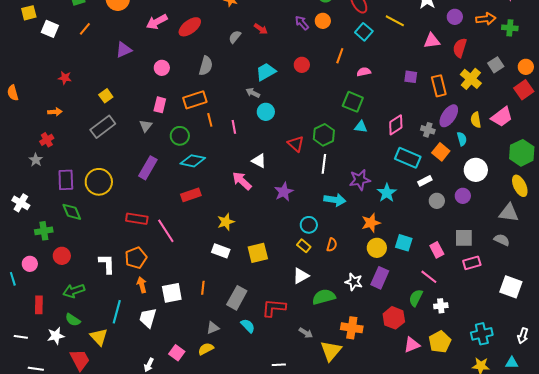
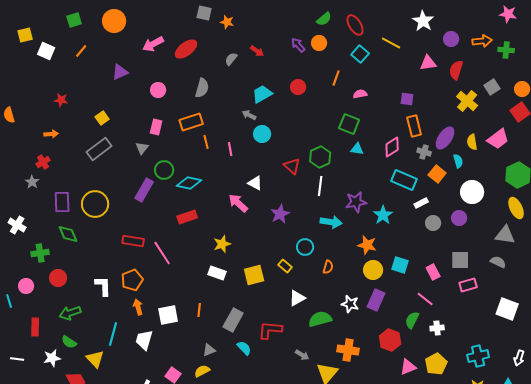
orange rectangle: (439, 86) -> (414, 126), moved
green circle: (180, 136) -> (164, 170), moved
orange star: (371, 223) -> (367, 245), turned 30
yellow rectangle: (304, 246) -> (285, 266), moved

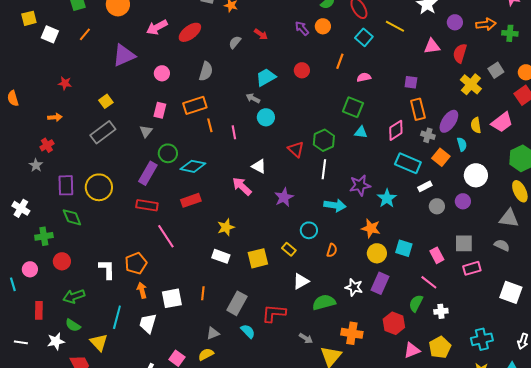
purple triangle: (120, 72) -> (124, 55), size x1.4
red rectangle: (133, 241) -> (147, 205), moved

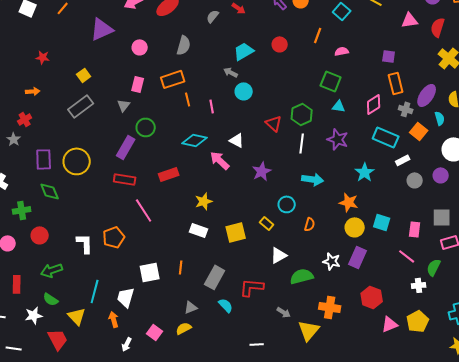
cyan diamond: (193, 166) -> (195, 140), moved
purple star: (360, 185) -> (338, 139), moved, turned 30
pink rectangle: (437, 255) -> (415, 229), turned 35
orange arrow: (142, 290) -> (114, 319), moved
green semicircle: (416, 303) -> (434, 267), moved

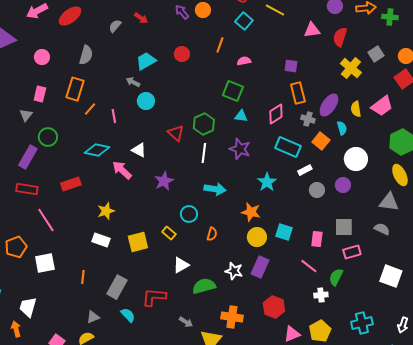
orange rectangle: (173, 79) -> (75, 89), turned -55
orange line: (188, 99) -> (90, 109), turned 56
white square: (150, 272) -> (45, 263), moved

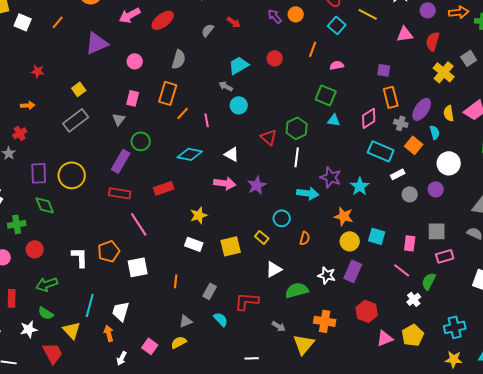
purple star: (240, 149) -> (331, 177), moved
pink arrow: (122, 170) -> (225, 183), moved, turned 145
gray rectangle: (117, 287) -> (210, 291), size x0.7
white cross: (321, 295) -> (414, 299), turned -32

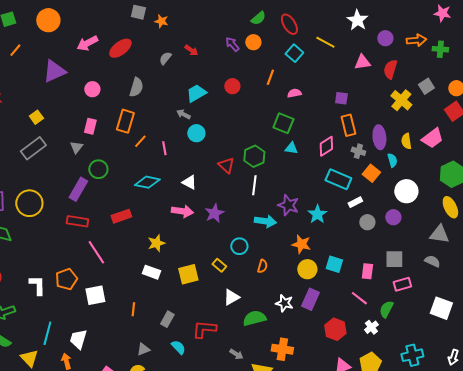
purple ellipse: (422, 109) -> (379, 137), turned -40
red hexagon: (367, 311) -> (335, 329), moved

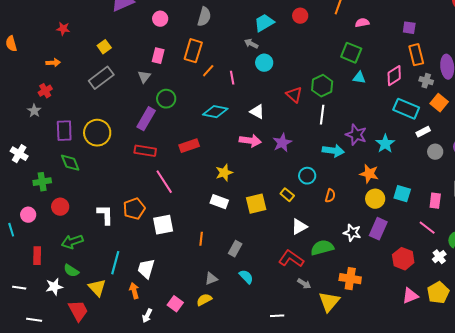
red L-shape: (204, 329) -> (291, 259), moved, turned 30

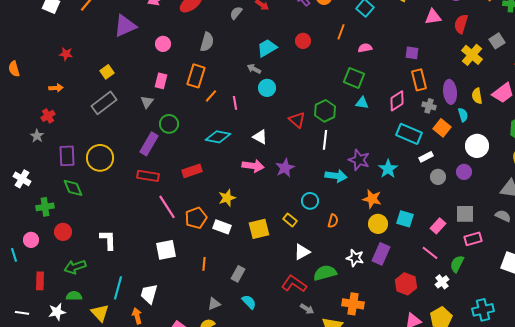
pink rectangle: (435, 201) -> (438, 226), turned 35
orange pentagon: (134, 209) -> (196, 218), moved
green semicircle: (71, 271) -> (74, 296), turned 147

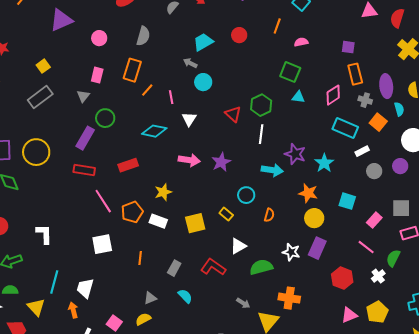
white triangle: (260, 137) -> (189, 119), moved, turned 35
cyan square: (405, 219) -> (347, 201), moved
red L-shape: (294, 284) -> (213, 267), moved

